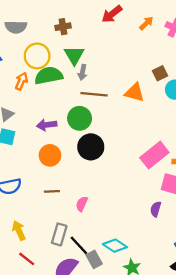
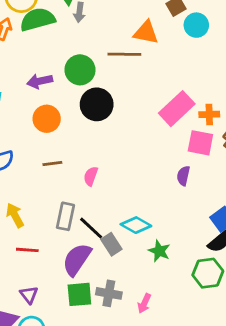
brown line: (94, 94) -> (124, 54), moved
red line: (27, 259) -> (27, 250), turned -30

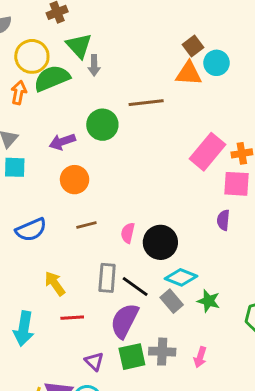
orange triangle: (146, 32) -> (189, 73), moved
black circle: (97, 104) -> (160, 242), moved
gray rectangle: (111, 244) -> (172, 301), moved
purple triangle: (29, 295) -> (94, 361), moved

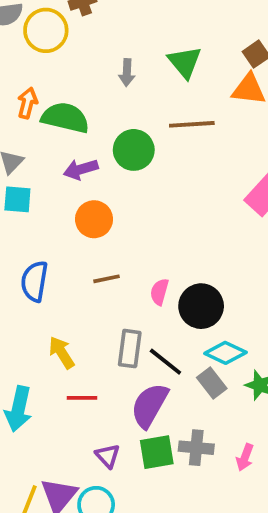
green triangle: (79, 46) -> (185, 62), moved
yellow circle: (32, 56) -> (46, 30), moved
green semicircle: (52, 78) -> (65, 118), moved, turned 33
blue semicircle: (31, 230) -> (34, 281), turned 120

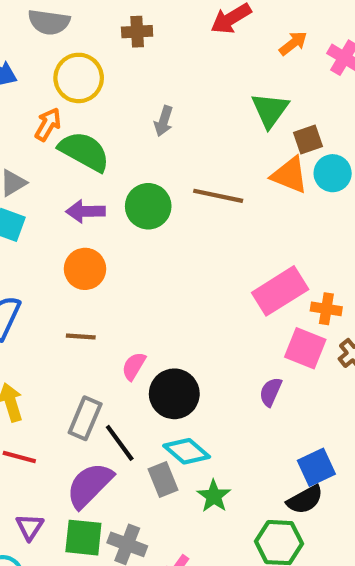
yellow circle: (46, 30) -> (79, 78), moved
green triangle: (185, 62) -> (270, 110), moved

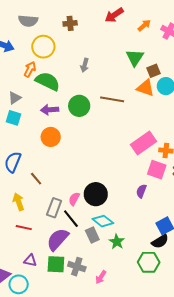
brown line: (81, 337) -> (36, 179), moved, turned 48
pink semicircle: (134, 366) -> (74, 199), moved
purple triangle: (30, 527) -> (30, 260), turned -48

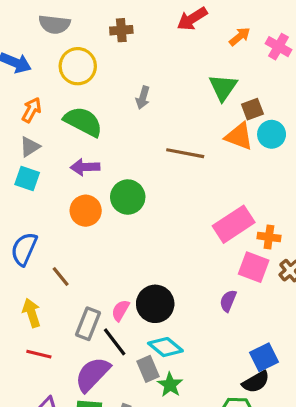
orange arrow: (30, 69) -> (32, 110), moved
green circle: (79, 106) -> (128, 197), moved
green star: (117, 242) -> (170, 385), moved

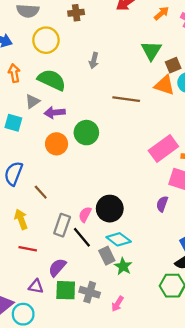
orange arrow: (32, 110) -> (14, 73), turned -36
gray triangle: (30, 147) -> (33, 101), moved
purple semicircle: (92, 374) -> (57, 267), moved, size x0.7

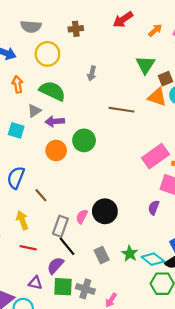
black line: (82, 237) -> (67, 246), moved
cyan diamond: (119, 239) -> (153, 259), moved
green star: (123, 266) -> (130, 254), moved

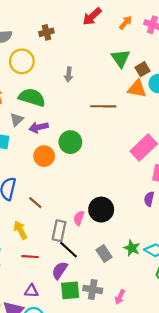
purple triangle: (35, 283) -> (31, 291), moved

